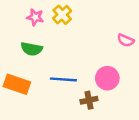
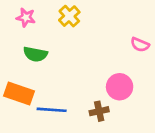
pink star: (35, 17) -> (26, 17), moved
blue line: (63, 79) -> (52, 110), moved

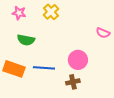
pink circle: (120, 87) -> (78, 60), moved
blue line: (52, 110) -> (44, 68), moved

